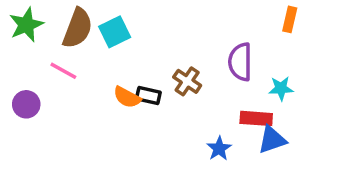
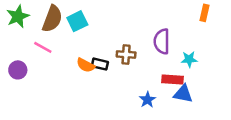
orange rectangle: (290, 19) -> (205, 13), moved
brown cross: (187, 81) -> (126, 55), turned -30
blue triangle: (272, 140) -> (183, 94), turned 30

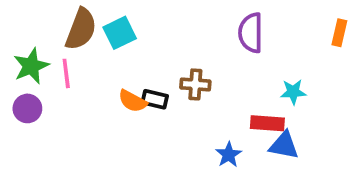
orange rectangle: (205, 13) -> (339, 33), moved
green star: (18, 16) -> (31, 66), moved
purple semicircle: (162, 41) -> (251, 33), moved
pink line: (43, 47) -> (66, 73), turned 54

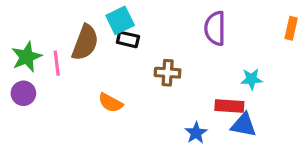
brown semicircle: (81, 29) -> (85, 43), moved
cyan square: (120, 33) -> (120, 20), moved
black rectangle: (155, 99) -> (128, 39), moved
orange semicircle: (133, 101) -> (111, 103), moved

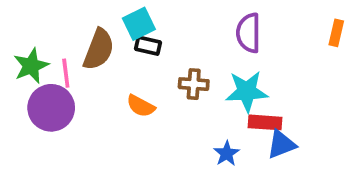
cyan star: (252, 79) -> (247, 91), moved, size x1.6
purple circle: (23, 93) -> (51, 108), moved, size x1.6
orange semicircle: (111, 103) -> (141, 106), moved
blue triangle: (244, 125) -> (281, 144), turned -32

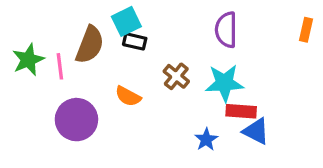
brown cross: (194, 84) -> (176, 76), turned 35
purple circle: (51, 108) -> (76, 120), moved
blue triangle: (281, 144) -> (256, 131), turned 48

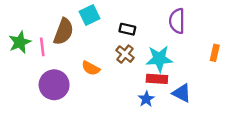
purple semicircle: (226, 30) -> (177, 21), moved
orange rectangle: (306, 30) -> (215, 53), moved
black rectangle: (135, 41) -> (127, 29), moved
red rectangle: (241, 111) -> (157, 79), moved

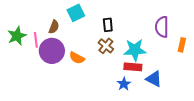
purple semicircle: (177, 21) -> (162, 27), moved
black rectangle: (127, 29) -> (108, 25), turned 72
brown semicircle: (64, 32) -> (54, 27), size x0.6
purple circle: (54, 85) -> (52, 51), moved

